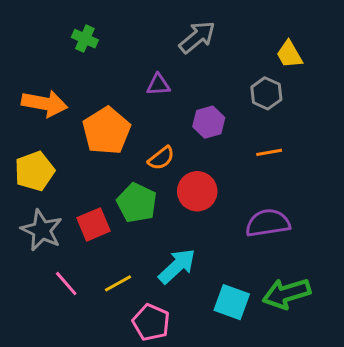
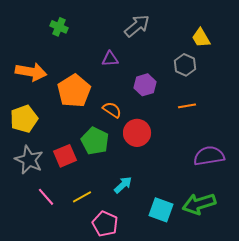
orange semicircle: (161, 158) -> (112, 110), turned -108
purple semicircle: (268, 223) -> (209, 156), moved
cyan arrow: (177, 266) -> (123, 185), size x0.7

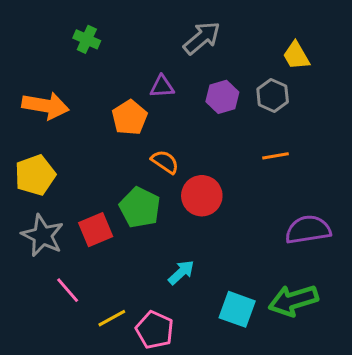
purple hexagon: (145, 85) -> (222, 97), moved
orange pentagon: (74, 91) -> (130, 118), moved, size x0.7
yellow line: (82, 197) -> (112, 318), moved

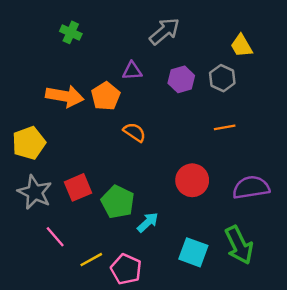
orange arrow: (45, 106) -> (65, 96), moved
red circle: (202, 196) -> (192, 180), moved
green pentagon: (140, 208) -> (118, 202), moved
green arrow: (293, 300) -> (239, 245), turned -99

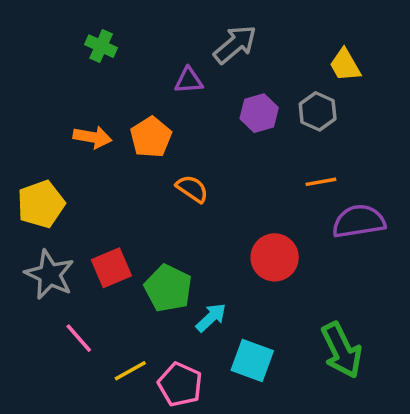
purple triangle: (132, 71) -> (189, 80), moved
orange arrow: (65, 96) -> (92, 137), size x0.7
purple semicircle: (251, 187) -> (359, 221), moved
cyan square: (193, 252) -> (252, 360), moved

